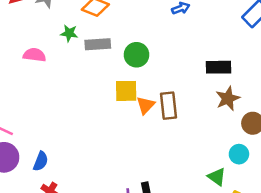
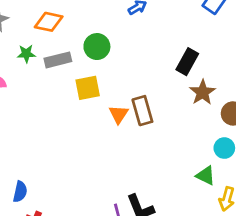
green circle: (137, 55) -> (97, 47), moved
black rectangle: (219, 67) -> (187, 62), turned -50
yellow square: (126, 91) -> (88, 88), moved

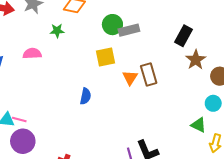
gray rectangle: (58, 60) -> (129, 30), moved
blue semicircle: (20, 192) -> (86, 96), moved

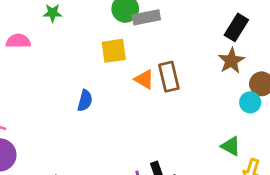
black rectangle: (184, 36) -> (236, 27), moved
orange triangle: (130, 78) -> (144, 79), turned -35
cyan circle: (213, 103) -> (250, 102), moved

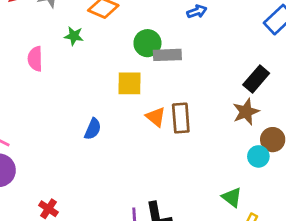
pink semicircle: (18, 41) -> (35, 59), turned -100

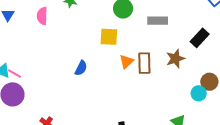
gray rectangle: (167, 55) -> (158, 21), moved
brown star: (246, 112) -> (175, 59), moved
orange triangle: (156, 117) -> (126, 62), turned 35

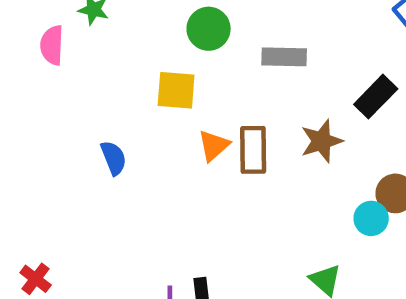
pink semicircle: (42, 16) -> (52, 45), moved
blue semicircle: (81, 68) -> (114, 158), turned -49

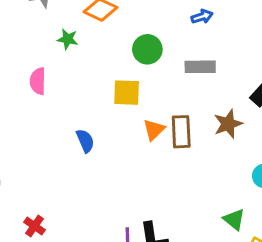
pink semicircle: (52, 45) -> (38, 81), moved

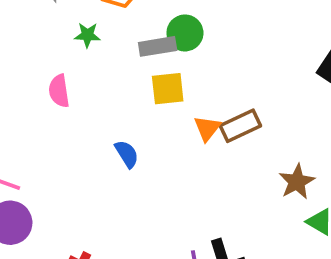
gray rectangle: (200, 67) -> (158, 46), moved
brown star: (228, 124) -> (297, 182), moved
brown rectangle: (181, 132) -> (240, 126), turned 76

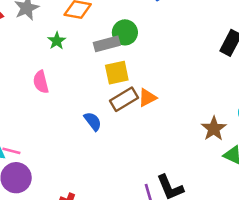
green star: (87, 35) -> (57, 41), turned -30
brown rectangle: (240, 126) -> (124, 99), moved
orange triangle: (207, 128) -> (147, 98), turned 30

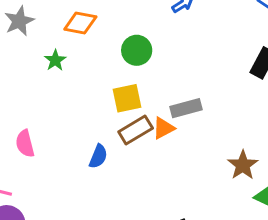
gray rectangle: (107, 44) -> (186, 108), moved
pink semicircle: (41, 82) -> (25, 144), moved
blue semicircle: (93, 121) -> (98, 156), turned 60

